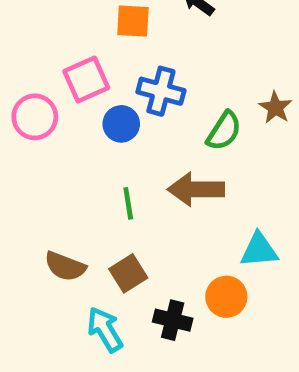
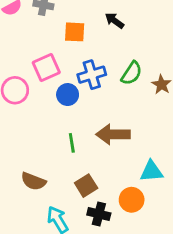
blue cross: (161, 91) -> (92, 75), turned -32
green semicircle: (224, 131) -> (132, 73), moved
brown square: (128, 273) -> (86, 186), moved

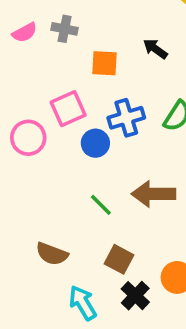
green line: (72, 143) -> (101, 205), turned -36
brown square: (86, 186) -> (119, 259), turned -30
black cross: (99, 214) -> (135, 296), turned 30

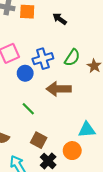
orange square: (104, 63) -> (27, 12), moved
brown arrow: (153, 194) -> (59, 89), moved

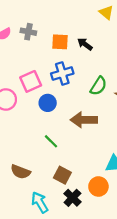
orange square: (27, 12) -> (60, 42), moved
blue cross: (43, 59) -> (62, 74), moved

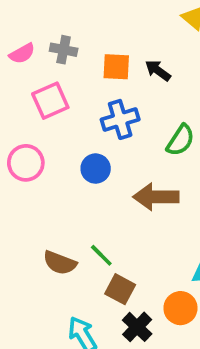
pink square: (31, 81) -> (50, 101), moved
green line: (51, 141) -> (101, 255), moved
brown semicircle: (20, 172) -> (60, 263), moved

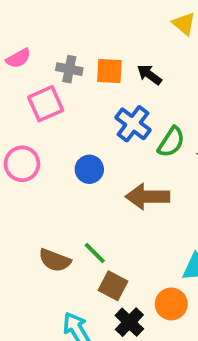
gray cross: (64, 50) -> (69, 69), moved
blue cross: (120, 119) -> (133, 124), moved, turned -36

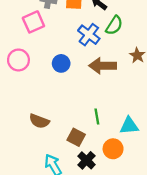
green semicircle: (171, 142) -> (114, 25), moved
brown arrow: (148, 197) -> (103, 66), moved
green line: (95, 253) -> (97, 116), moved, turned 35

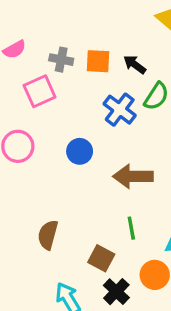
brown arrow: (103, 66) -> (133, 176), moved
brown semicircle: (39, 121) -> (48, 235), turned 84

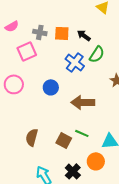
green line: (131, 228) -> (82, 133), turned -56
brown square: (101, 258) -> (64, 140), moved

